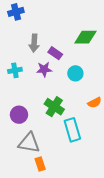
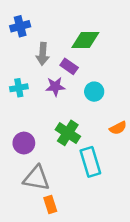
blue cross: (16, 12) -> (20, 26), moved
green diamond: (85, 37) -> (85, 40), moved

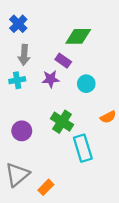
blue cross: (20, 26) -> (18, 24), turned -30
gray arrow: (43, 54) -> (24, 55), moved
gray triangle: (36, 178) -> (17, 175), moved, turned -50
orange rectangle: (50, 205) -> (46, 187), turned 63

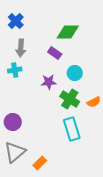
purple star: (51, 79) -> (49, 82), moved
green cross: (62, 122) -> (70, 99), moved
purple circle: (22, 131) -> (13, 122), moved

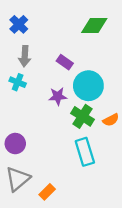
green diamond: (68, 32) -> (94, 26), moved
cyan cross: (15, 70) -> (18, 82), turned 32
cyan circle: (75, 73) -> (88, 86), size x1.6

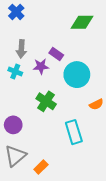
blue cross: (19, 24) -> (16, 12), moved
purple star: (58, 96) -> (41, 66), moved
green cross: (83, 116) -> (46, 101), moved

